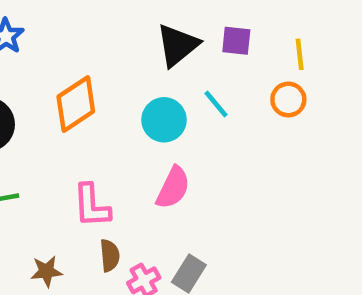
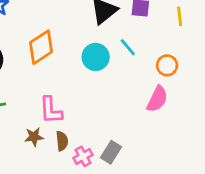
orange circle: (288, 99) -> (167, 65), moved
pink semicircle: (173, 188) -> (157, 99), moved
brown star: (46, 271) -> (34, 137), moved

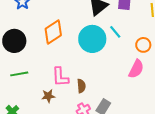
cyan circle: (96, 57) -> (92, 39), size x1.4
brown semicircle: (62, 141) -> (81, 86), moved

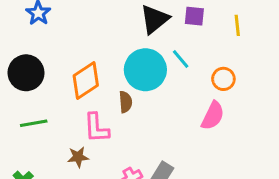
orange diamond: (53, 32) -> (86, 80), moved
brown semicircle: (81, 86) -> (125, 102), moved

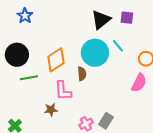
green line: (34, 123) -> (29, 78), moved

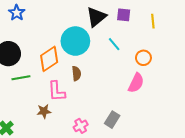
cyan circle: (95, 53) -> (75, 41), moved
gray rectangle: (106, 121) -> (112, 120), moved

